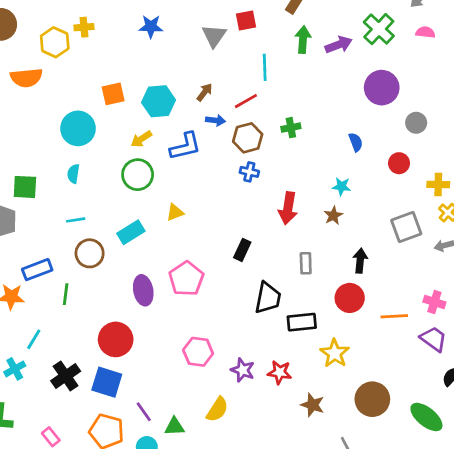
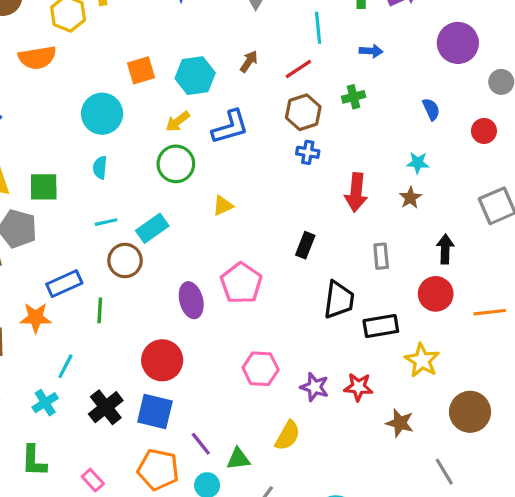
blue arrow: (215, 120) -> (371, 51), moved
cyan rectangle: (131, 232) -> (152, 228), moved

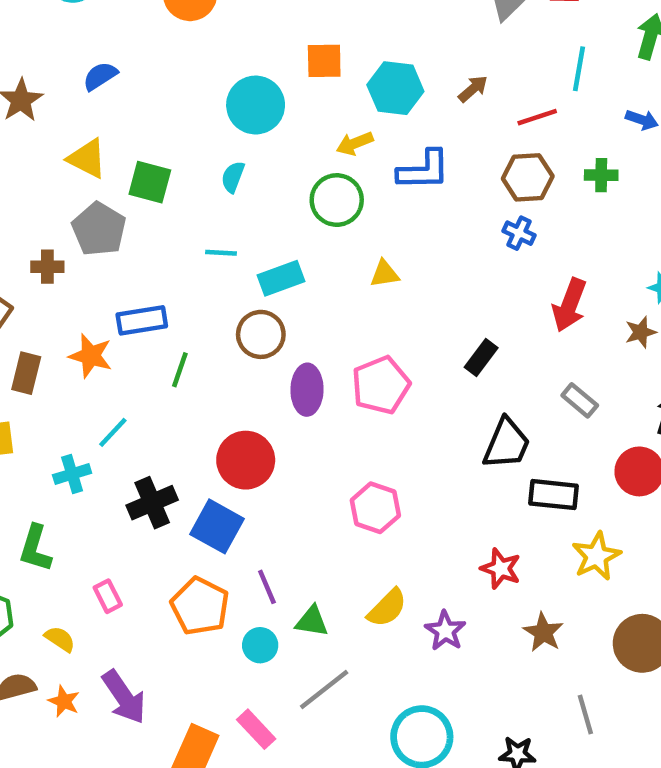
gray rectangle: (381, 256) -> (580, 400), turned -60
brown circle: (125, 261) -> (261, 334), moved
purple star: (315, 387) -> (445, 631), moved

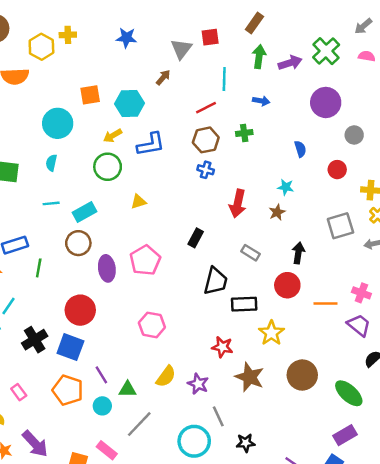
brown arrow: (473, 89) -> (163, 77), moved
brown star: (543, 632) -> (250, 377), size x1.4
gray line: (585, 714) -> (218, 416), moved

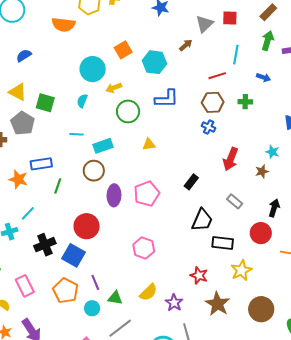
orange square: (90, 95) -> (123, 50), turned -30
yellow arrow: (113, 136) -> (114, 88), moved
pink rectangle: (19, 392) -> (25, 286), size x1.5

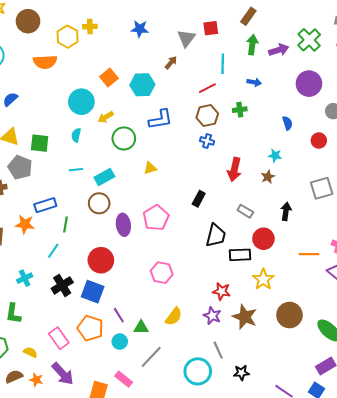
cyan line: (28, 213) -> (53, 251), moved
red circle: (261, 233) -> (263, 239), moved
pink rectangle: (25, 286) -> (59, 338), moved
purple star: (174, 303) -> (212, 316), moved

